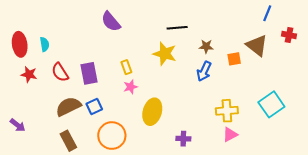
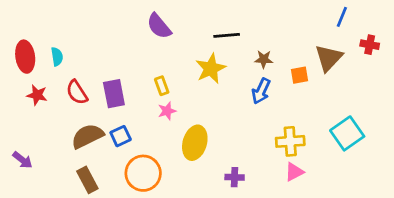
purple semicircle: (111, 22) -> (159, 26), moved
brown triangle: (257, 45) -> (329, 58), turned 35
yellow star: (165, 54) -> (211, 69), turned 30

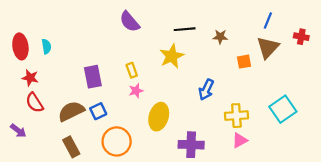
blue line: (342, 17) -> (268, 21), moved
brown star: (264, 59) -> (220, 37), moved
blue arrow: (261, 91) -> (206, 90), moved
red semicircle: (77, 92) -> (34, 103), moved
purple cross: (235, 177) -> (191, 145), size x1.6

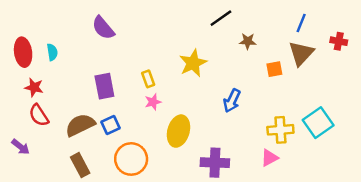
purple semicircle: (130, 22) -> (103, 28), moved
black line: (185, 29) -> (221, 18), moved, turned -30
yellow cross: (236, 116) -> (280, 130), moved

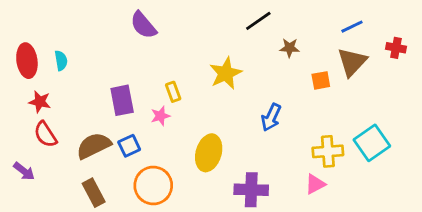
blue line: (301, 23) -> (352, 27), turned 42
purple semicircle: (103, 28) -> (143, 25), moved
pink star: (153, 102) -> (160, 116), moved

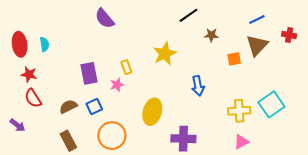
blue arrow: (271, 117) -> (198, 86), turned -36
brown semicircle: (94, 146) -> (68, 107), size x0.7
pink triangle: (315, 184) -> (241, 142), moved

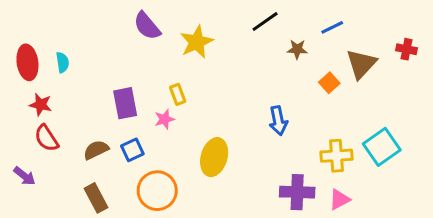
blue line: (257, 19) -> (332, 27), moved
yellow star: (165, 54) -> (197, 42), moved
orange square: (234, 59) -> (329, 83), turned -32
purple cross: (183, 139) -> (297, 192), moved

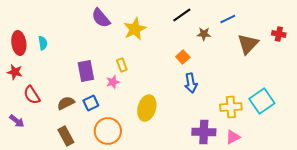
orange square: (329, 83) -> (183, 57), moved
red star: (41, 105) -> (15, 72), moved

